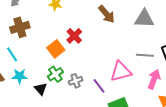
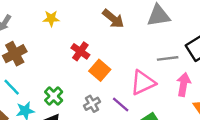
orange square: (56, 49) -> (100, 70), moved
green cross: (55, 74) -> (54, 96), moved

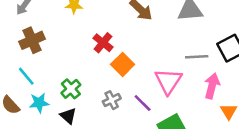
pink triangle: (143, 83) -> (168, 81), turned -36

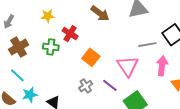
red cross: (103, 43) -> (70, 34), moved
green cross: (71, 89) -> (51, 47), moved, turned -35

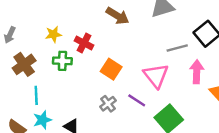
yellow star: (48, 16) -> (53, 34), moved
cyan line: (17, 75) -> (36, 95), moved, turned 49

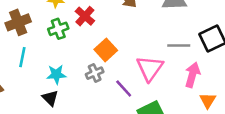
green cross: (62, 61) -> (58, 29), turned -36
gray cross: (108, 104) -> (95, 73), moved
cyan star: (42, 120) -> (56, 74), moved

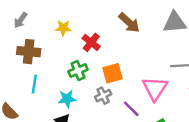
brown cross: (18, 22) -> (29, 52), turned 30
green cross: (58, 29) -> (78, 71), moved
orange square: (106, 50) -> (113, 73), turned 30

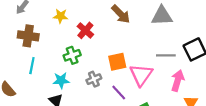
orange square: (113, 73) -> (117, 62), moved

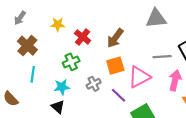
brown arrow: (121, 14) -> (115, 38), moved, turned 84
brown cross: (28, 36) -> (27, 46), turned 36
pink triangle: (141, 75) -> (139, 77), turned 30

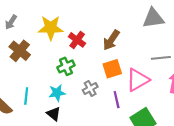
yellow star: (58, 24) -> (51, 28), size x1.6
cyan line: (33, 74) -> (26, 96), moved
purple line: (119, 95) -> (117, 100), turned 35

